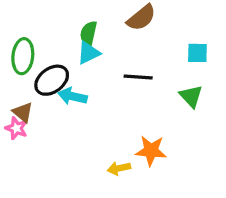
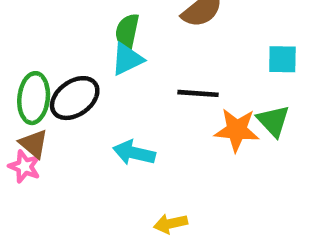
green ellipse: (23, 56) -> (34, 98), moved
cyan arrow: (72, 96) -> (134, 153), moved
orange star: (151, 151) -> (237, 130), moved

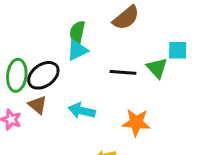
green triangle: (273, 121) -> (157, 68), moved
orange star: (237, 130) -> (136, 123), moved
brown triangle: (34, 144) -> (37, 105), moved

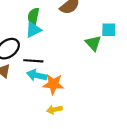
black line: (123, 72) -> (33, 61), moved
orange star: (136, 123) -> (53, 84), moved

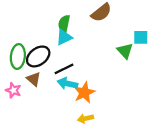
black line: (33, 61) -> (64, 69), turned -30
orange star: (53, 84) -> (84, 93), turned -30

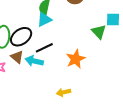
cyan arrow: (67, 84) -> (34, 61), moved
orange star: (84, 93) -> (76, 59), moved

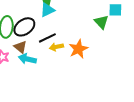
cyan arrow: (34, 61) -> (27, 59), moved
yellow arrow: (63, 92) -> (56, 47), moved

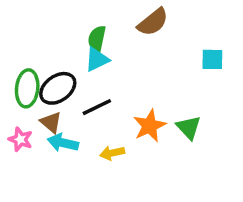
green triangle: (101, 22) -> (189, 127), moved
yellow arrow: (56, 47) -> (112, 153), moved

